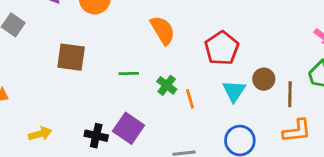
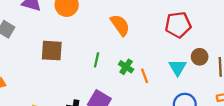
red pentagon: (222, 48) -> (178, 25), moved, turned 30
green line: (129, 74) -> (97, 60), turned -72

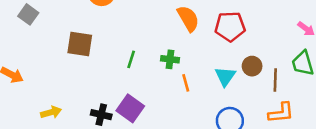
orange semicircle: (120, 25) -> (188, 18), moved
green cross: (126, 67) -> (170, 59), moved, turned -32

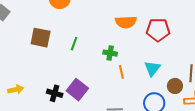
orange semicircle: (188, 18) -> (126, 22), turned 115
green line: (131, 59) -> (74, 44), moved
brown circle: (252, 66) -> (175, 86), moved

